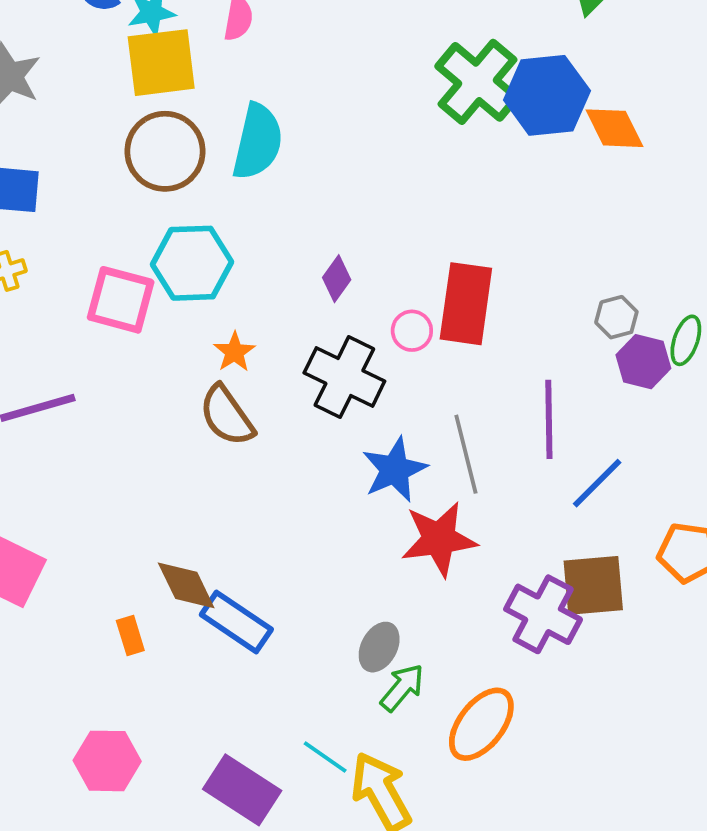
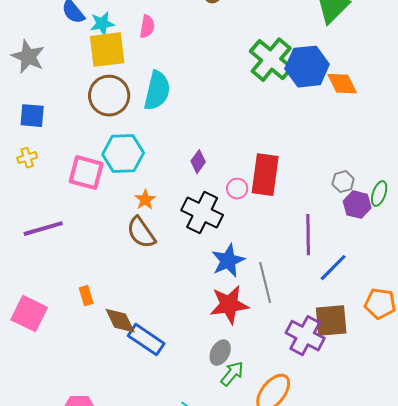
gray line: (466, 454) -> (265, 283), moved
red star: (439, 539) -> (229, 305), moved
orange rectangle: (130, 636) -> (86, 296), moved

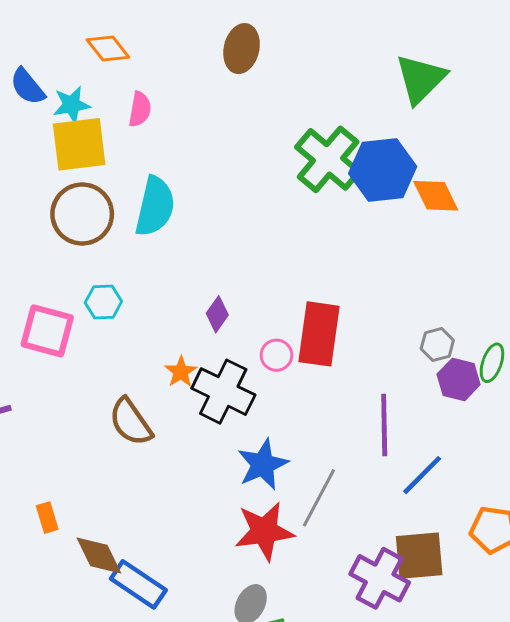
cyan hexagon: (123, 154) -> (103, 302), size x0.6
orange star: (145, 200) -> (181, 372), moved
gray line: (265, 283) -> (319, 498), turned 42

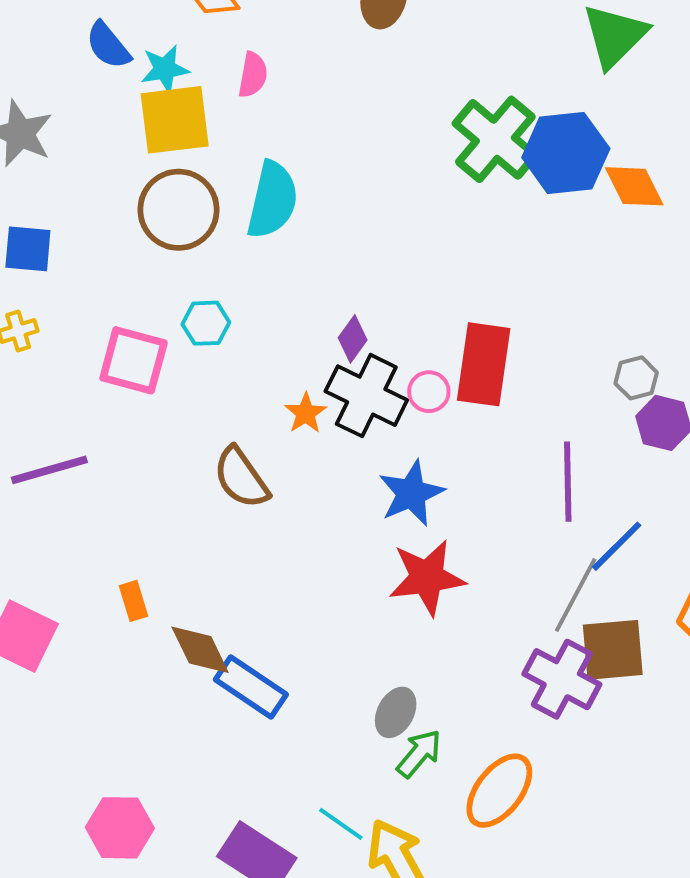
black cross: (223, 392) -> (366, 396), moved
blue star: (263, 464) -> (411, 493), moved
gray line: (319, 498) -> (576, 595), moved
red star: (264, 531) -> (427, 577), moved

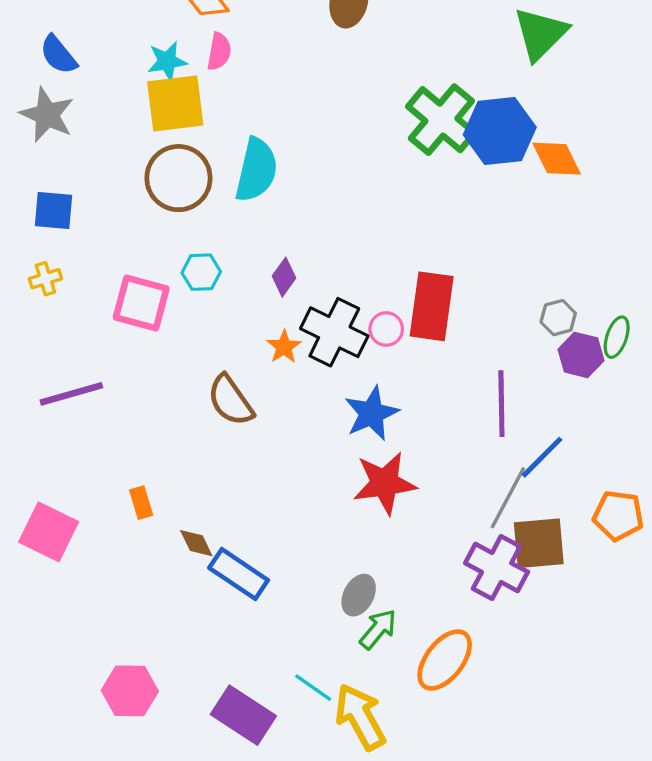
blue semicircle: (108, 45) -> (58, 55), moved
pink semicircle: (253, 75) -> (219, 51), moved
purple diamond: (353, 339) -> (284, 277), moved
brown diamond: (200, 650) -> (196, 543), size x0.7

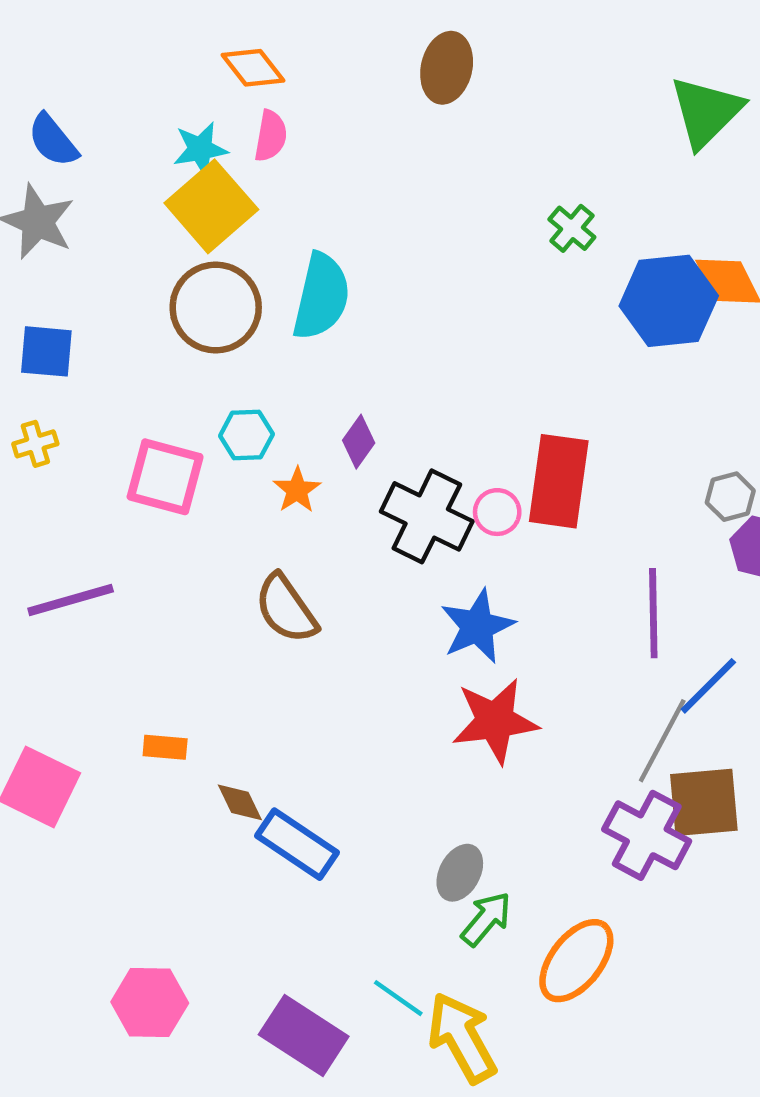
yellow square: (175, 103) -> (211, 206), turned -34
green cross: (441, 120) -> (572, 228), size x0.5
blue hexagon: (500, 131) -> (669, 301), moved
orange star: (284, 347) -> (297, 490), moved
orange rectangle: (141, 503) -> (165, 747), turned -68

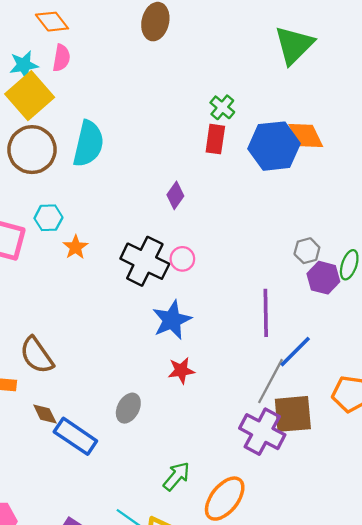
purple diamond: (359, 442) -> (175, 195), moved
red rectangle: (559, 481) -> (215, 139), moved, size x0.6
brown semicircle: (286, 609) -> (37, 355), moved
red star: (495, 721) -> (181, 370), size x0.6
gray ellipse: (460, 873) -> (128, 408), moved

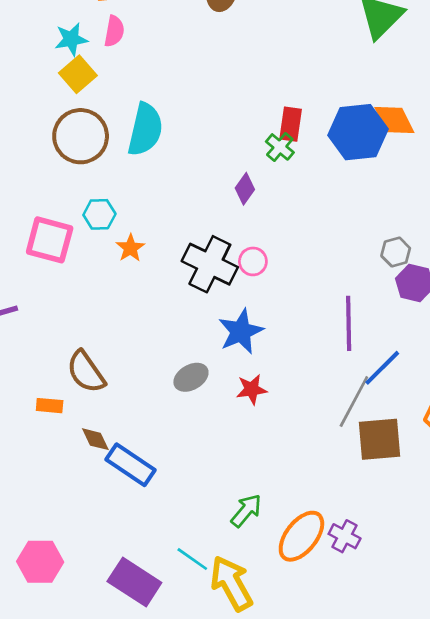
yellow square: (30, 96) -> (78, 74), size x0.7
green cross: (222, 107) -> (280, 147), moved
gray ellipse: (128, 408) -> (191, 377), moved, turned 32
purple cross: (262, 432) -> (345, 536), moved, size x0.6

